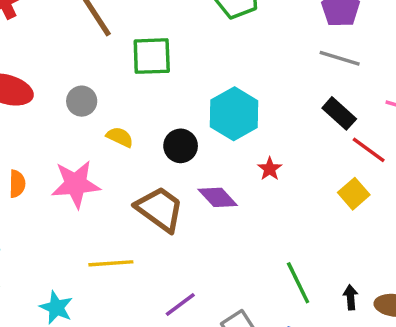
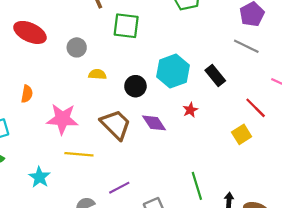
black rectangle: (339, 113) -> (215, 75), moved
yellow semicircle: (120, 137) -> (97, 74), turned -30
pink star: (76, 184) -> (62, 119), moved

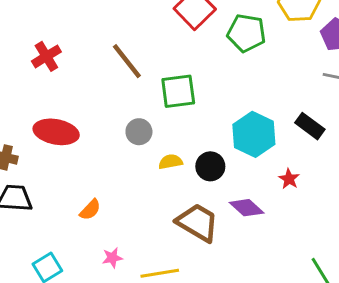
gray circle: (77, 47) -> (139, 132), moved
yellow semicircle: (97, 74) -> (170, 162), moved
orange semicircle: (27, 94) -> (90, 210), moved, turned 48
pink star: (62, 119) -> (112, 258), moved, size x0.5

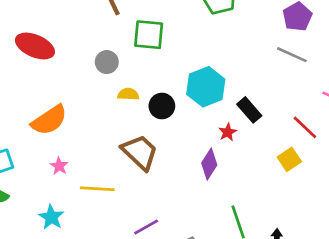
black rectangle: (310, 126) -> (249, 110), moved
purple diamond: (247, 208) -> (209, 164), moved, turned 68
orange semicircle: (90, 210) -> (49, 120), size x1.8
pink star: (112, 258) -> (59, 166), turned 30

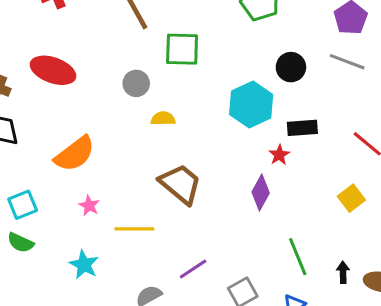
black circle: (162, 106) -> (291, 67), moved
black rectangle: (249, 110) -> (302, 128), turned -50
yellow square: (289, 159) -> (351, 198), moved

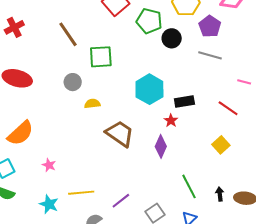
black circle: (291, 67) -> (172, 38), moved
orange semicircle: (75, 154) -> (20, 133), moved
brown trapezoid: (180, 184) -> (120, 134), moved
yellow line: (134, 229) -> (81, 193), moved

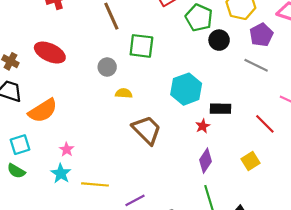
purple diamond: (161, 146) -> (206, 161), moved
cyan star: (49, 204) -> (61, 173), moved

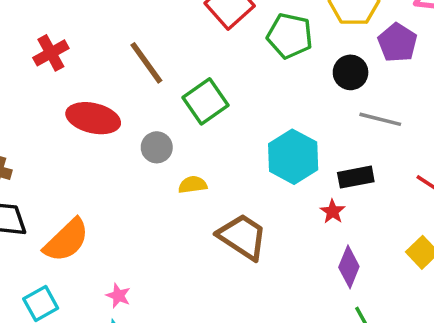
black circle: (219, 40) -> (351, 72), moved
green square: (141, 46) -> (206, 101), turned -30
red ellipse: (50, 53) -> (93, 118), moved
gray line: (256, 65) -> (380, 119), moved

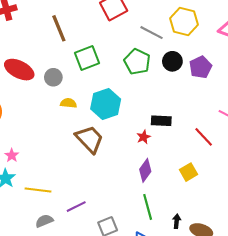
green pentagon: (290, 36) -> (137, 62), moved
purple pentagon: (397, 43) -> (201, 67), moved
red ellipse: (93, 118) -> (19, 70), moved
gray line: (380, 119) -> (151, 33), moved
cyan hexagon: (293, 157) -> (106, 104), moved

